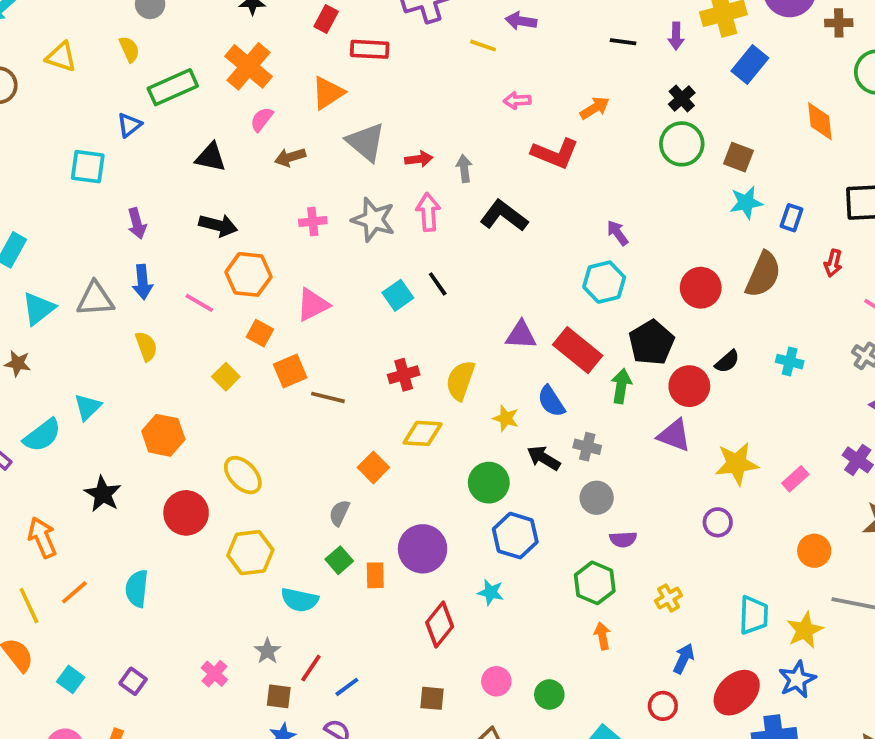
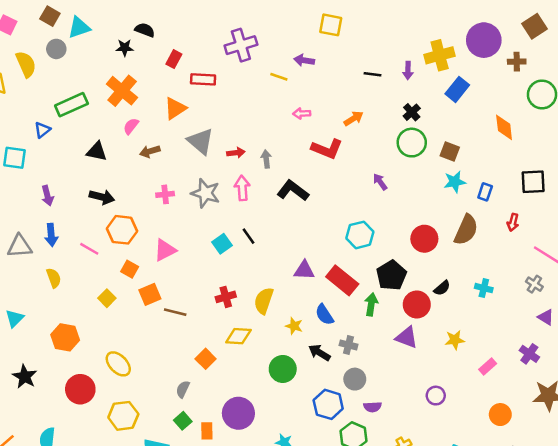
yellow semicircle: (129, 49) -> (26, 64), moved, size x1.5
purple arrow: (617, 233) -> (380, 182), moved
yellow star: (737, 464) -> (455, 340), moved, size x0.7
blue hexagon: (515, 536) -> (328, 404), moved

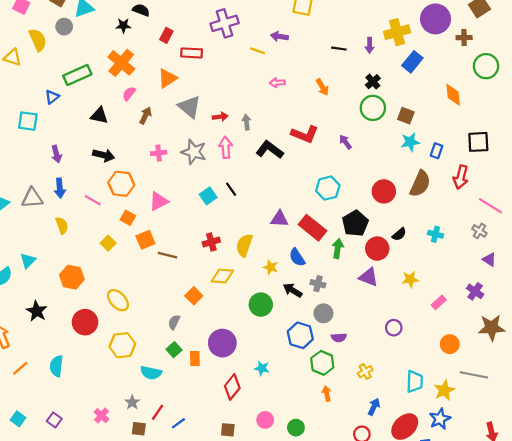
orange arrow: (354, 119) -> (322, 87), turned 91
red L-shape: (327, 149) -> (305, 134), moved
brown arrow: (150, 151) -> (145, 116), turned 133
red arrow: (513, 222) -> (461, 177), size x1.5

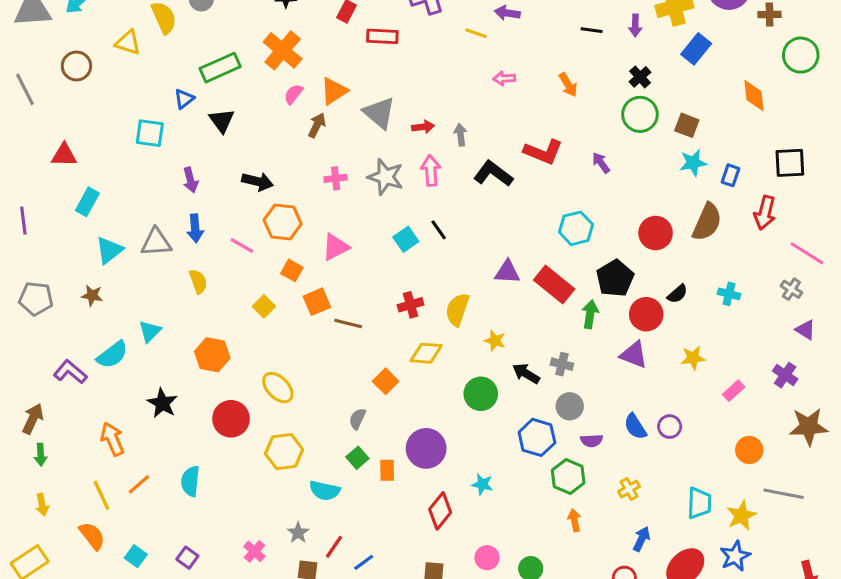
orange triangle: (167, 78) -> (334, 91), moved
black triangle: (99, 116) -> (222, 121), moved, turned 42
blue semicircle: (297, 257) -> (635, 427), moved

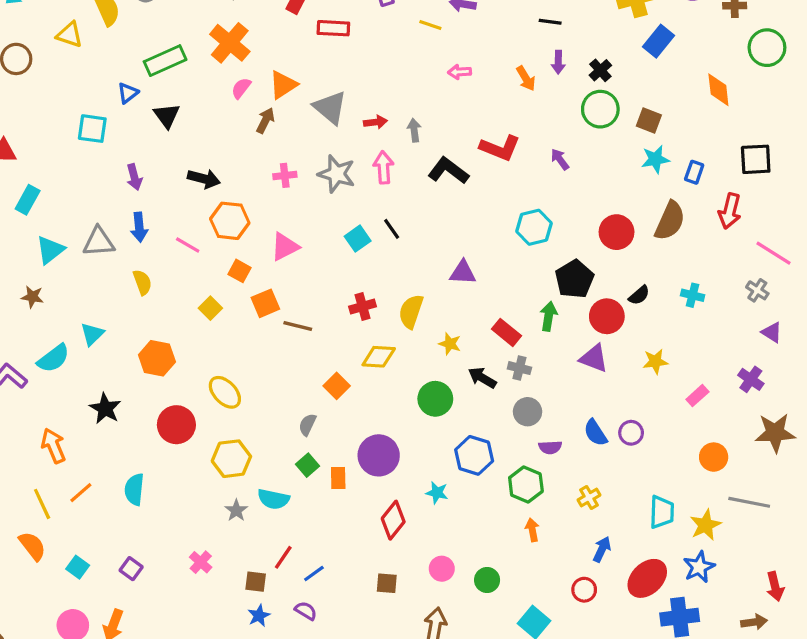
purple arrow: (635, 25) -> (558, 62), moved
red rectangle: (554, 285) -> (506, 332), moved, size x0.7
blue hexagon: (537, 437) -> (474, 455), moved
gray star: (298, 533) -> (236, 510), moved

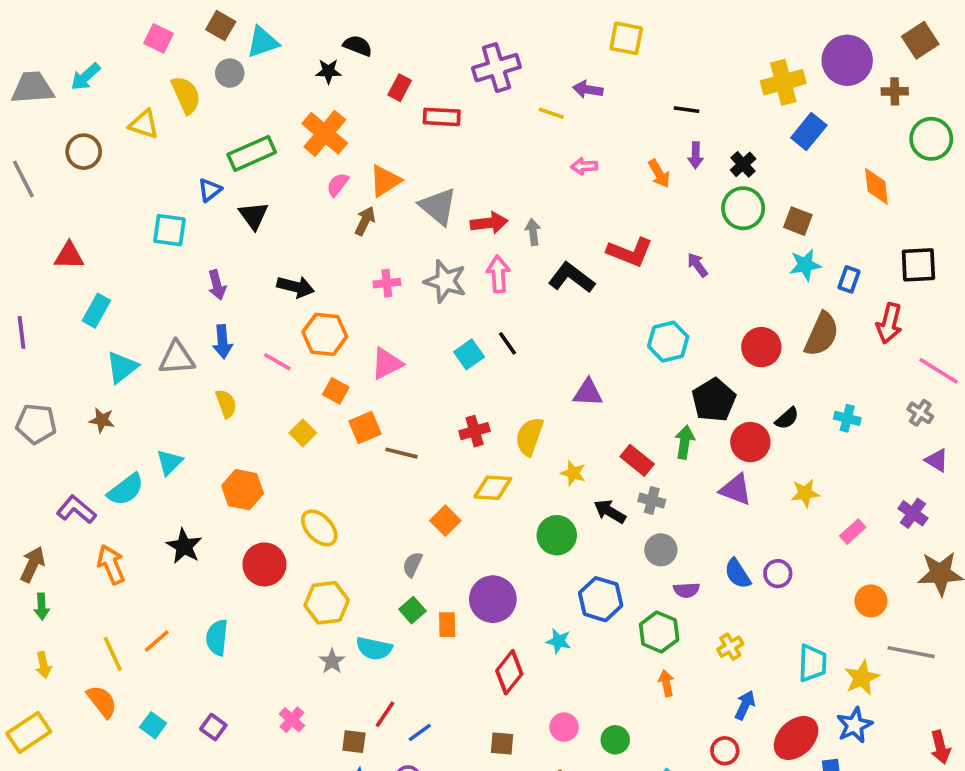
red arrow: (375, 122) -> (489, 223), size x1.4
orange arrow: (53, 446) -> (111, 564), moved

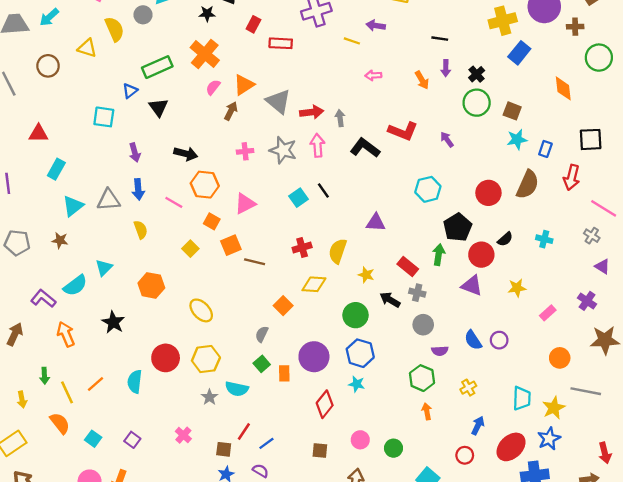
red circle: (264, 564) -> (166, 358), moved
blue hexagon: (601, 599) -> (360, 353), moved
green arrow: (42, 606) -> (44, 376), moved

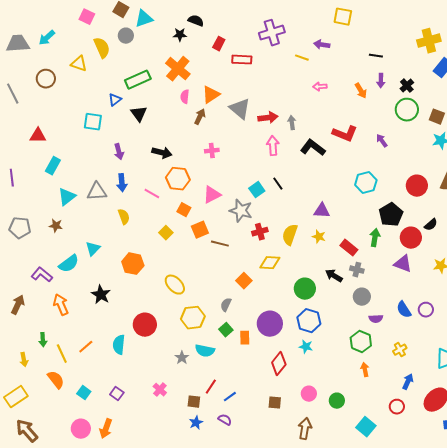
pink semicircle: (213, 87) -> (185, 97), turned -32
gray star: (283, 150) -> (241, 211), moved
yellow star: (366, 275) -> (319, 237), moved
yellow hexagon: (206, 359) -> (193, 318), moved

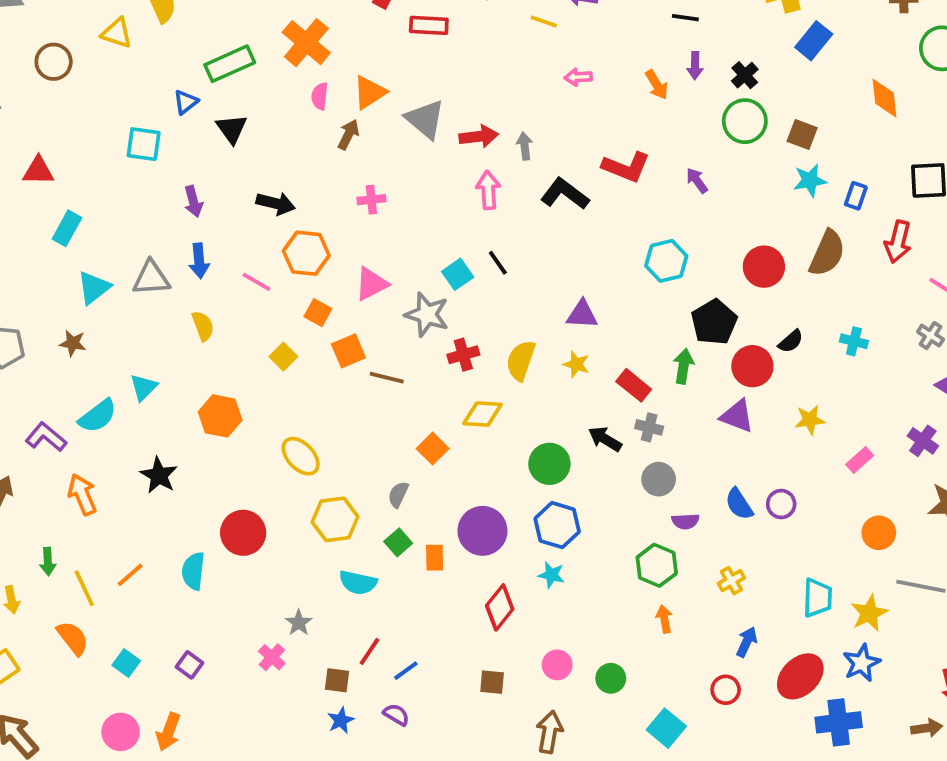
gray star: (182, 358) -> (299, 623), moved

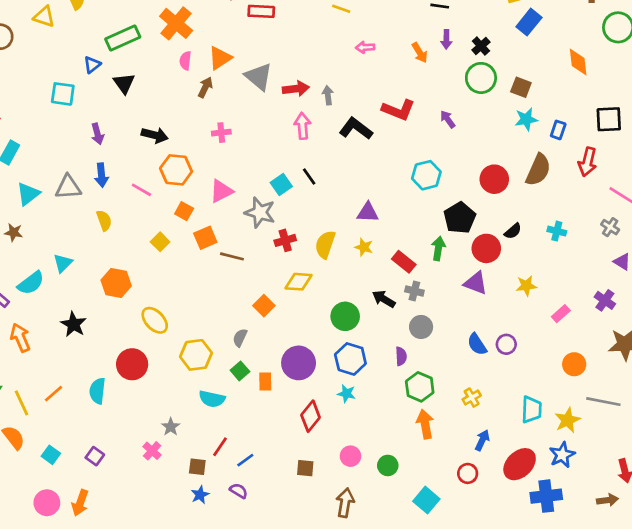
yellow ellipse: (301, 456) -> (155, 320), moved
purple semicircle: (685, 521) -> (401, 356), moved, turned -90
orange arrow: (664, 619) -> (425, 424), size x1.5

